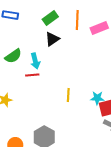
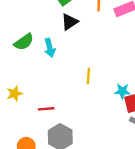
red line: (32, 75) -> (46, 109), moved
yellow line: (68, 95) -> (88, 76), moved

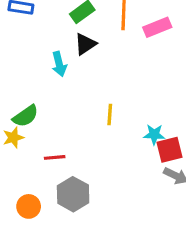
green semicircle: (24, 42) -> (26, 116), moved
cyan arrow: (50, 48) -> (59, 64), moved

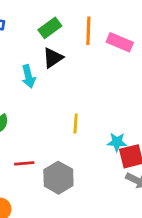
pink rectangle: (157, 27) -> (120, 42), turned 45
gray hexagon: (73, 194) -> (58, 178), moved

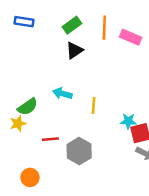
cyan arrow: (28, 76) -> (62, 94), moved, turned 120

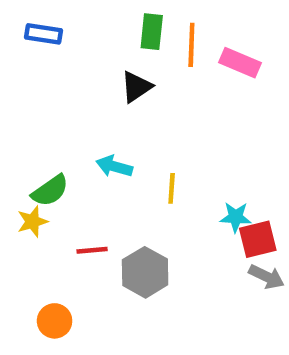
green rectangle: (72, 25) -> (152, 32), moved, turned -48

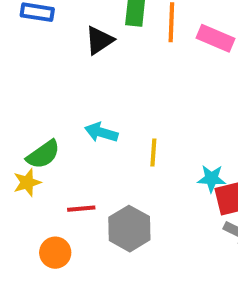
black triangle: (136, 87) -> (99, 40), moved
orange circle: (55, 321) -> (55, 253), moved

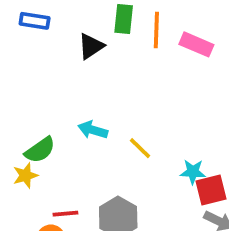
yellow line: (153, 152) -> (140, 148), turned -50
red line: (81, 209) -> (65, 214), moved

